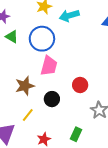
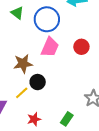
red circle: (80, 85) -> (81, 47), moved
black circle: (52, 99) -> (38, 82), moved

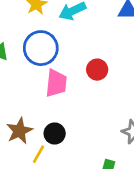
brown star: (23, 64) -> (19, 131), moved

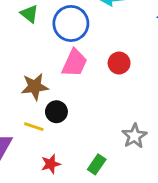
brown star: (19, 131) -> (35, 87), moved
yellow line: (38, 154) -> (34, 127), turned 60

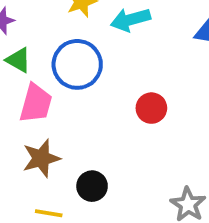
pink trapezoid: (74, 63) -> (36, 103), moved
black circle: (56, 112) -> (92, 186), moved

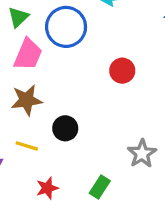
green triangle: (18, 60) -> (18, 17), turned 40

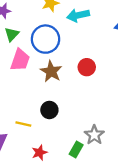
brown star: (27, 100) -> (51, 71), moved, turned -30
gray star: (142, 154) -> (94, 135), moved

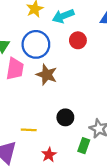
red circle: (87, 67) -> (78, 40), moved
black circle: (49, 110) -> (65, 117), moved

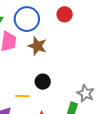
black circle: (65, 117) -> (43, 82), moved

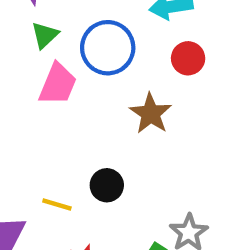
brown star: (37, 46) -> (151, 114), moved

